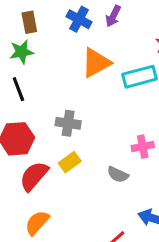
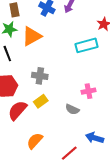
orange triangle: (96, 63) -> (32, 36), moved
orange semicircle: (37, 223) -> (35, 141), moved

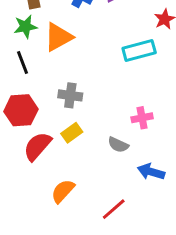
blue arrow: (95, 138) -> (151, 172), moved

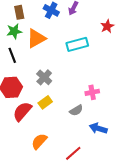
cyan rectangle: (139, 51) -> (77, 44), moved
gray cross: (70, 95) -> (44, 77), turned 35
gray semicircle: (118, 145) -> (76, 110), turned -56

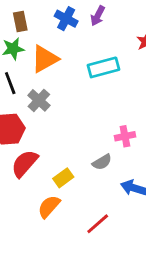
gray cross: (44, 77) -> (39, 100), moved
yellow rectangle: (45, 102) -> (63, 178), moved

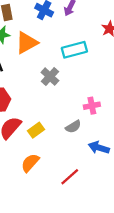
gray cross: (39, 100) -> (50, 77), moved
yellow rectangle: (63, 178) -> (36, 130), moved

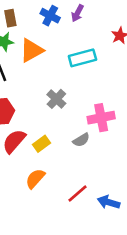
gray cross: (50, 77) -> (56, 99), moved
pink cross: (92, 106) -> (101, 118), size x1.5
blue arrow: (99, 148) -> (109, 202), moved

